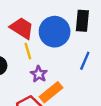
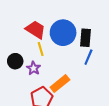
black rectangle: (82, 21) -> (85, 38), moved
purple star: (39, 74) -> (34, 68), moved

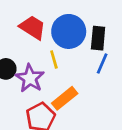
yellow line: (41, 49) -> (54, 60), moved
purple star: (34, 68) -> (30, 78), size x1.5

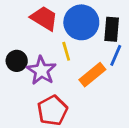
orange rectangle: (65, 98) -> (92, 75), moved

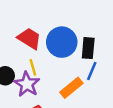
yellow line: (66, 51) -> (33, 67), moved

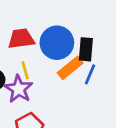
red trapezoid: (29, 38) -> (21, 39), turned -40
orange rectangle: (71, 88) -> (70, 68), moved

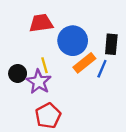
red trapezoid: (21, 39) -> (41, 23), moved
black rectangle: (86, 49) -> (111, 44), moved

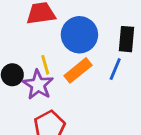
orange rectangle: (84, 63) -> (78, 70), moved

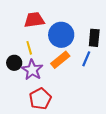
yellow line: (45, 65) -> (29, 48), moved

